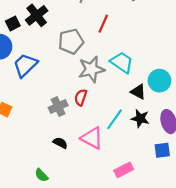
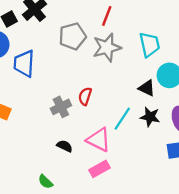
cyan trapezoid: (122, 62) -> (150, 45), moved, turned 45
blue trapezoid: (25, 65) -> (24, 64), turned -40
gray star: (91, 69) -> (107, 47), moved
pink rectangle: (124, 170) -> (100, 169), moved

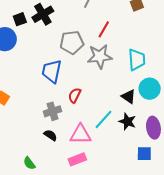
blue trapezoid: (24, 64) -> (52, 71), moved
gray cross: (61, 107) -> (53, 111), moved
pink triangle: (99, 140) -> (80, 134), turned -35

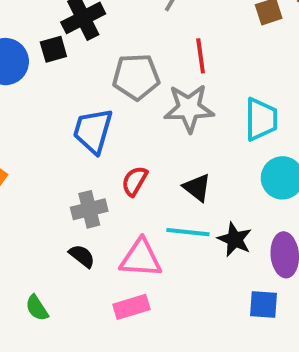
black square: (20, 19) -> (53, 49), moved
red line: (104, 29) -> (201, 56), turned -42
black triangle: (129, 97) -> (197, 188), moved
cyan line: (103, 119) -> (188, 232), turned 50

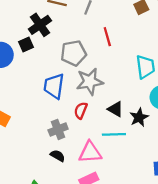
gray star: (189, 108) -> (90, 82), moved
black star: (235, 239) -> (139, 117), moved, turned 30

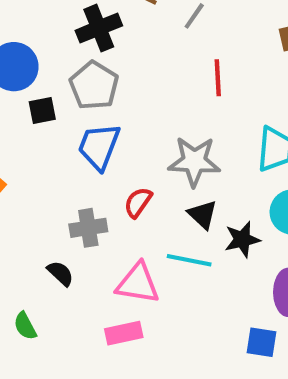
black square: (26, 44) -> (42, 111), moved
gray pentagon: (74, 53) -> (94, 85), moved, turned 30
gray star: (90, 82) -> (194, 161), moved
black semicircle: (58, 156) -> (60, 273), moved

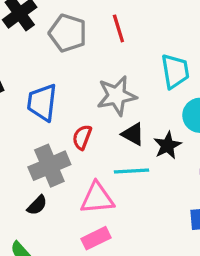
gray pentagon: (94, 85) -> (68, 33), moved
gray cross: (88, 228) -> (49, 166), size x1.4
black semicircle: (60, 273) -> (37, 205), turned 105

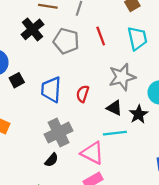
cyan trapezoid: (175, 71) -> (137, 38), moved
gray star: (117, 96) -> (122, 77), moved
red semicircle: (82, 137) -> (83, 94), moved
pink triangle: (97, 198) -> (92, 153), turned 35

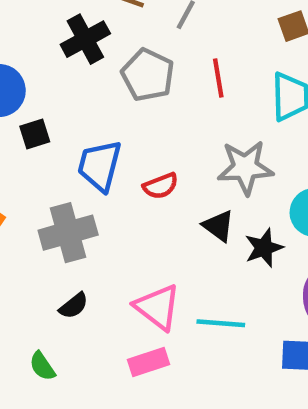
red semicircle: (83, 94) -> (161, 186), turned -140
gray cross: (59, 133) -> (68, 233), moved
cyan line: (115, 133) -> (221, 323), moved

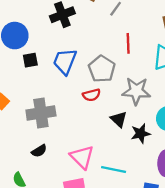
gray pentagon: (148, 75) -> (102, 69), moved
blue trapezoid: (100, 166) -> (65, 61), moved

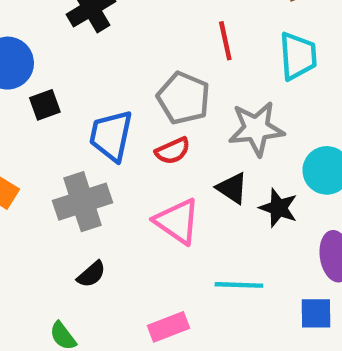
blue trapezoid: (65, 61) -> (111, 136), moved
black star: (141, 133) -> (278, 208), turned -30
pink triangle: (82, 157) -> (177, 221), moved

